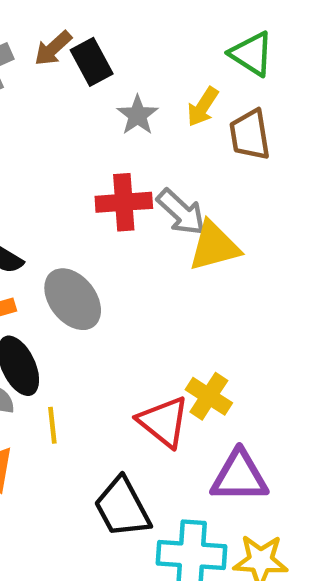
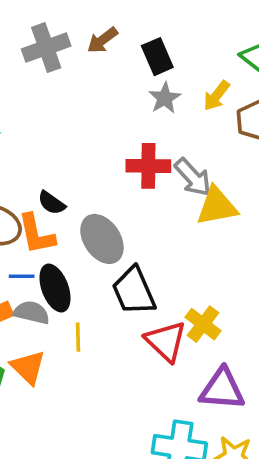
black rectangle: (92, 62) -> (157, 57), moved
black trapezoid: (122, 508) -> (134, 291), moved

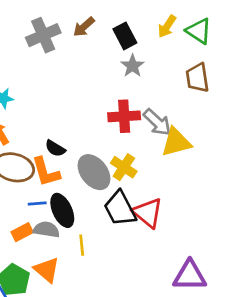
yellow arrow: (217, 96) -> (167, 26), moved
yellow cross: (203, 324) -> (124, 167), moved
red triangle: (166, 341) -> (148, 213), moved

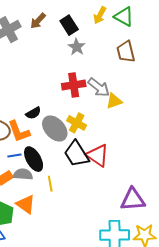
yellow triangle: (176, 142) -> (114, 101), size x0.7
black semicircle: (55, 148) -> (33, 113), moved, turned -56

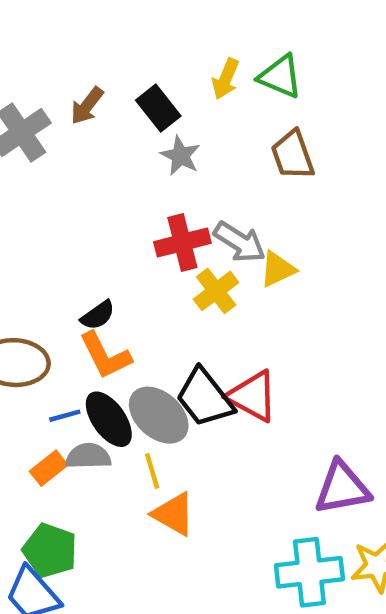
yellow cross: (77, 123) -> (216, 291), moved, turned 30
gray ellipse: (55, 128) -> (159, 415), moved
orange L-shape: (19, 131) -> (105, 356), moved
orange triangle: (26, 204) -> (174, 514), moved

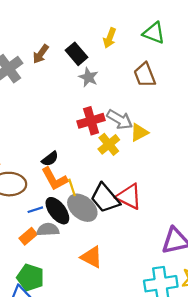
green triangle: (280, 76) -> (154, 33), moved
yellow line: (152, 471) -> (72, 187), moved

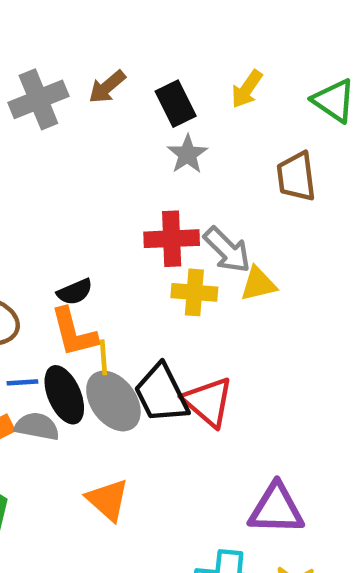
yellow cross: (109, 144) -> (194, 292), turned 30

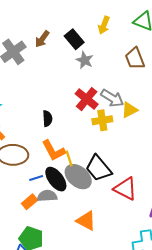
red cross: (172, 239) -> (87, 99), turned -35
black semicircle: (75, 292) -> (47, 119), moved, turned -56
red triangle: (208, 402) -> (125, 189), moved

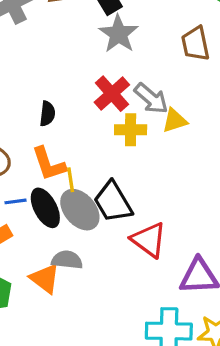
gray star: (85, 60) -> (119, 34), size x1.4
gray semicircle: (47, 196) -> (67, 260), moved
orange triangle: (86, 221) -> (45, 279), moved

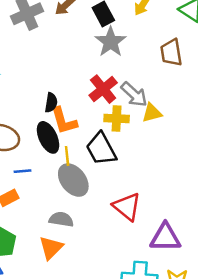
orange L-shape: (49, 164) -> (64, 121), moved
black trapezoid: (113, 202) -> (101, 149), moved
black ellipse: (45, 208) -> (48, 137), moved
orange triangle: (45, 279) -> (51, 248), moved, turned 35

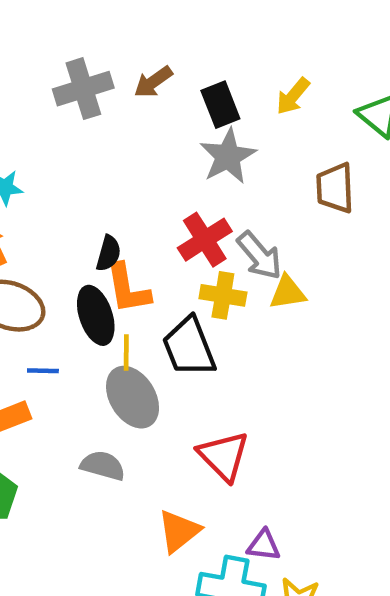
purple triangle: (165, 237) -> (264, 545), moved, size x0.6
orange triangle: (51, 248) -> (179, 531), moved

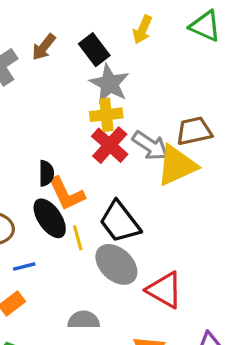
brown trapezoid: (335, 188) -> (194, 131), moved, turned 96
yellow triangle: (288, 292) -> (177, 165), size x1.6
yellow cross: (223, 295) -> (106, 115), moved
gray ellipse: (133, 397) -> (116, 264), moved

